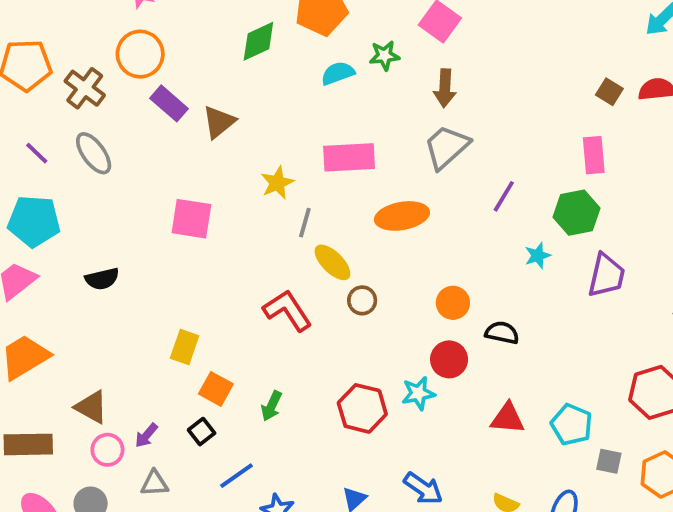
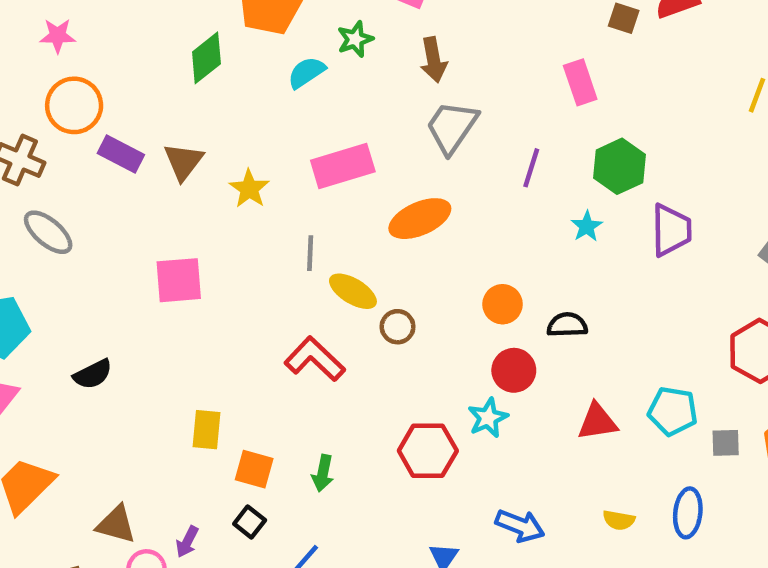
pink rectangle: (594, 155) -> (580, 82), moved
yellow star: (277, 183) -> (249, 189), moved

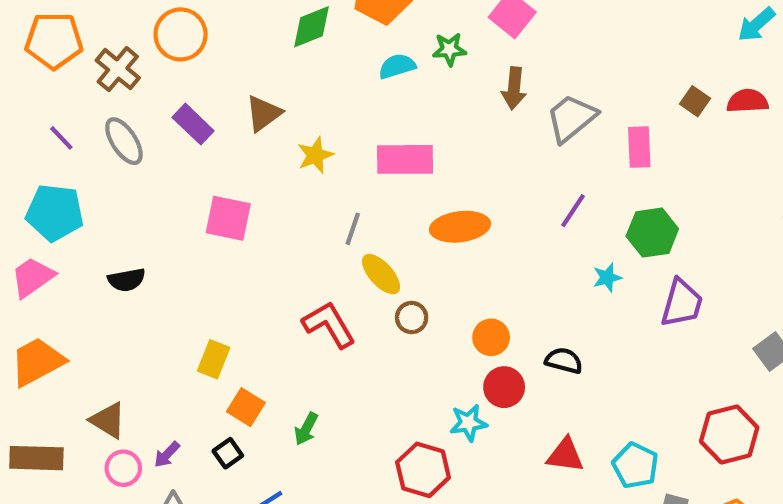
gray trapezoid: (452, 127) -> (571, 118), moved
purple rectangle: (121, 154) -> (193, 124), moved
orange circle: (503, 304) -> (491, 337), moved
red hexagon: (428, 451) -> (423, 470), moved

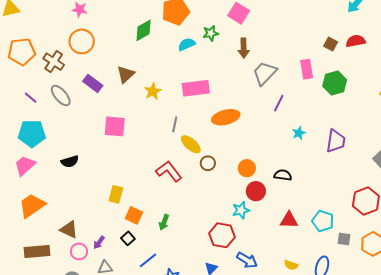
gray trapezoid: (571, 118) -> (265, 73), moved
green hexagon: (652, 233) -> (335, 83), moved

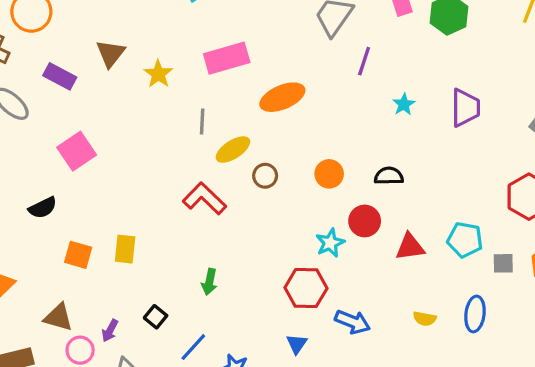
pink square: (115, 126) -> (77, 151), moved, turned -30
yellow ellipse: (191, 144) -> (233, 150), turned -65
red circle: (256, 191) -> (365, 221), moved
orange square: (134, 215) -> (78, 255), moved

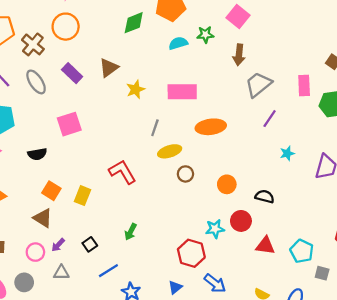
red L-shape: (204, 199) -> (122, 172), moved
brown triangle: (58, 317) -> (43, 218), moved

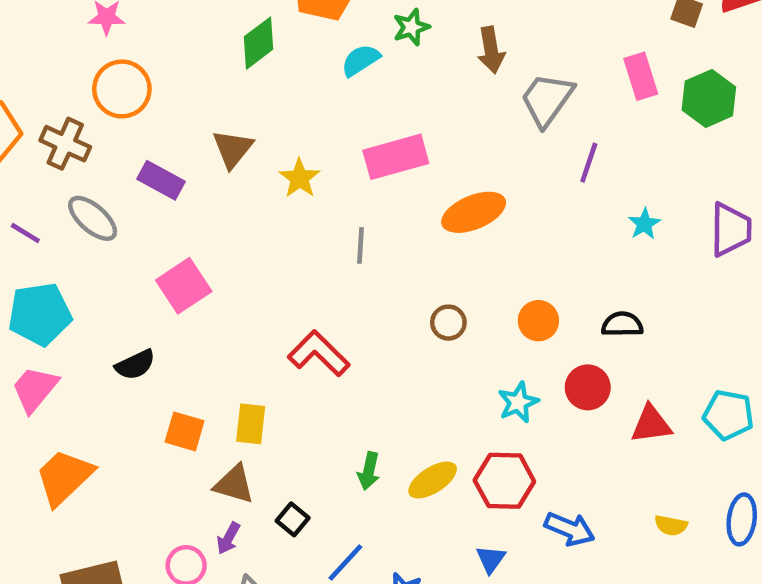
yellow ellipse: (170, 151) -> (433, 480), moved
brown triangle: (43, 218) -> (234, 484), moved
cyan star: (215, 229) -> (518, 402), moved

